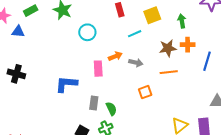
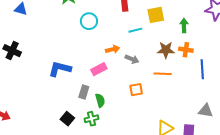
blue line: (207, 61) -> (202, 69), turned -30
pink rectangle: (98, 69) -> (99, 69), moved, turned 56

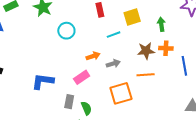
gray arrow: (132, 59) -> (113, 64), turned -32
orange square: (136, 90) -> (121, 93), size x1.6

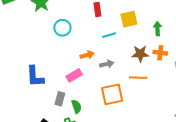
blue L-shape: (43, 81) -> (35, 76), turned -105

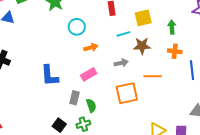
brown star: (140, 54) -> (142, 46), moved
orange arrow: (87, 55) -> (91, 47), moved

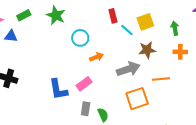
cyan line: (123, 34) -> (127, 30), moved, turned 64
gray arrow: (121, 63) -> (128, 69), size x1.6
pink rectangle: (89, 74) -> (84, 84), moved

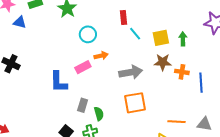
yellow square: (145, 22) -> (161, 38), moved
brown star: (147, 50) -> (163, 62), moved
orange cross: (180, 52) -> (182, 72), moved
orange line: (161, 79) -> (176, 122), moved
pink rectangle: (84, 84) -> (83, 67), moved

